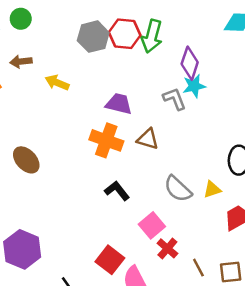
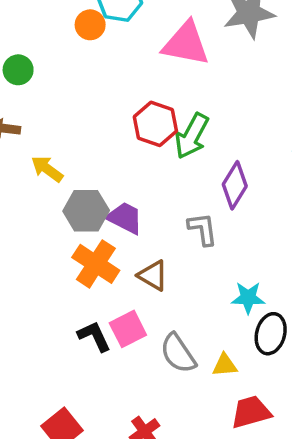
gray hexagon: (93, 37) -> (86, 211), moved
cyan star: (194, 86) -> (248, 298), moved
pink square: (152, 225) -> (128, 329), moved

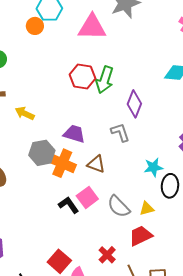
gray hexagon: (86, 211) -> (42, 153), moved
red trapezoid: (251, 412) -> (141, 236), moved

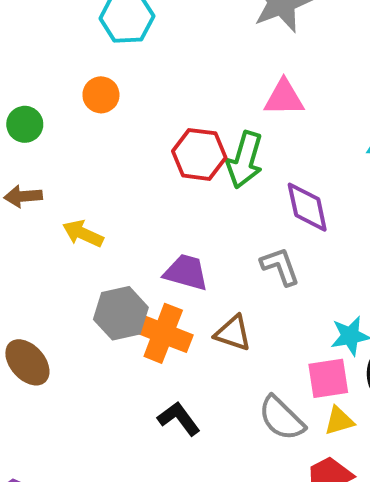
orange circle: (35, 26) -> (101, 95), moved
pink triangle: (92, 27) -> (284, 98), moved, size x0.7
purple diamond: (134, 104) -> (307, 207), turned -32
pink square: (87, 197) -> (328, 378), moved, turned 30

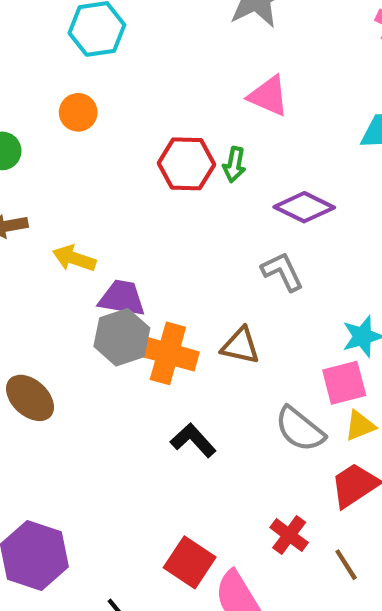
pink triangle: (284, 98) -> (269, 96), turned 30
green arrow: (245, 160) -> (234, 165), size x0.6
purple diamond: (307, 207) -> (304, 207), turned -46
purple trapezoid: (186, 272) -> (122, 298), moved

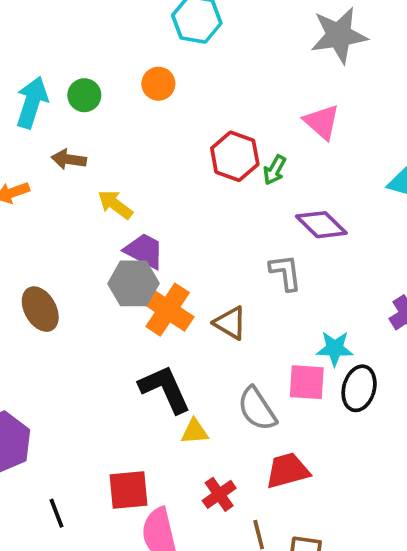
yellow triangle: (360, 426) -> (195, 432), moved
black L-shape: (193, 440) -> (165, 389), size x1.4
red square: (190, 562) -> (129, 490), turned 33

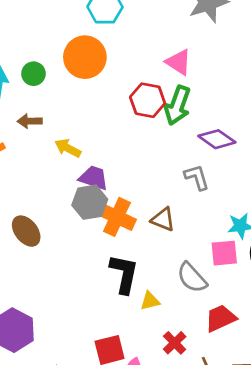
orange circle: (158, 84) -> (85, 57), size x1.8
pink triangle: (322, 122) -> (179, 62), moved
green arrow: (275, 170) -> (177, 105), size x1.8
black L-shape: (165, 389) -> (124, 274), turned 45

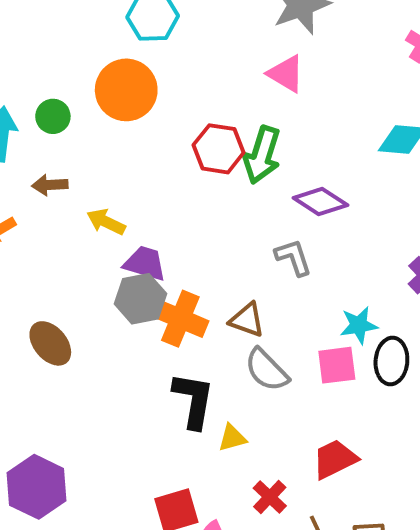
pink triangle: (179, 62) -> (286, 74), moved
gray semicircle: (192, 278) -> (267, 370), moved

